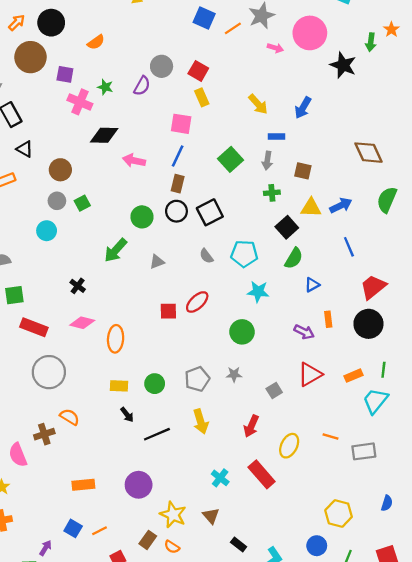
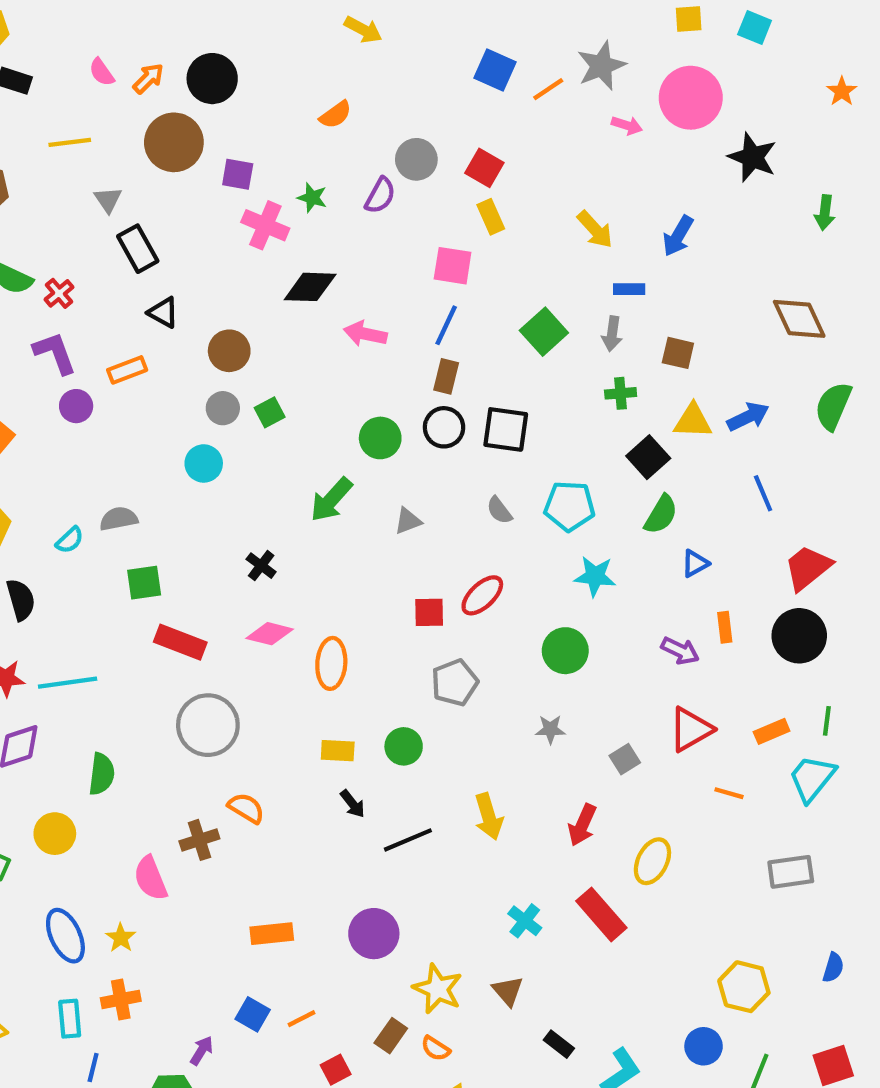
orange semicircle: (96, 42) -> (336, 115), moved
green arrow: (371, 42) -> (825, 213), moved
black square: (210, 212) -> (506, 429), turned 35
gray pentagon: (197, 379) -> (455, 683), moved
orange line: (331, 436) -> (729, 793), moved

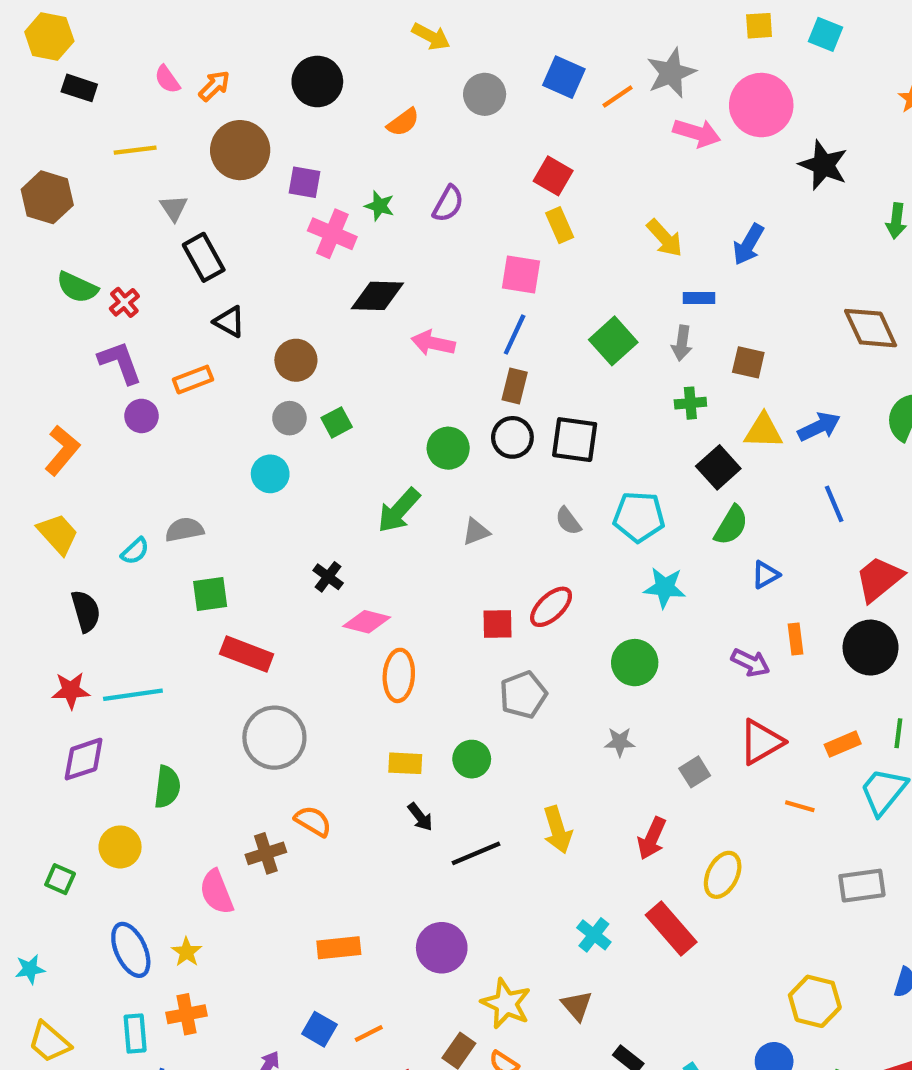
black circle: (212, 79) -> (317, 81), moved
pink arrow: (627, 125) -> (697, 133), size x1.5
gray circle: (416, 159) -> (485, 94), moved
pink diamond: (270, 634) -> (367, 622), moved

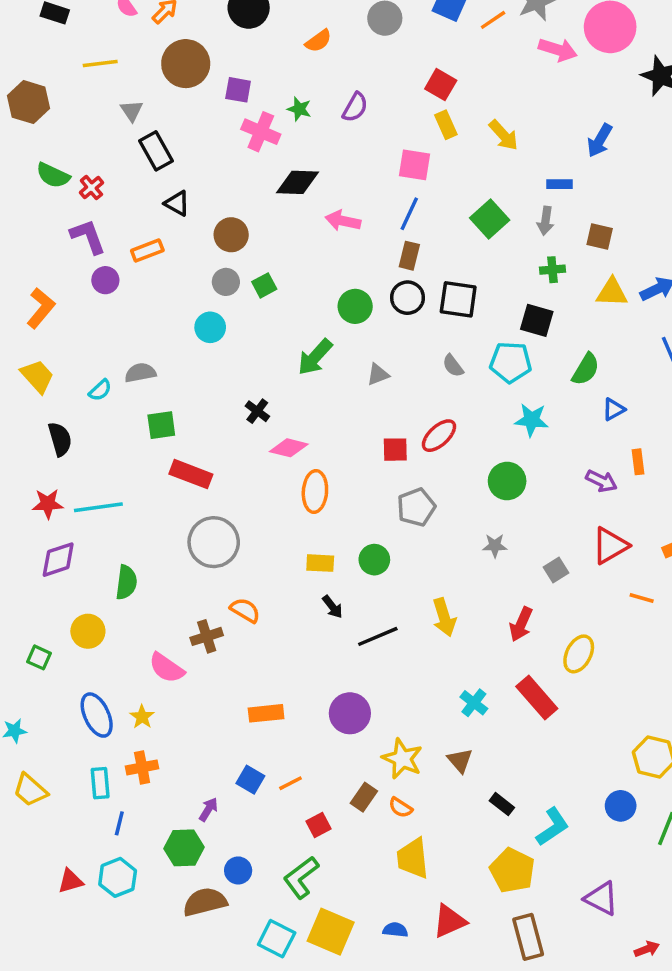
yellow arrow: (665, 238) -> (504, 135), moved
black square: (718, 467) -> (537, 320), moved, turned -32
pink semicircle: (217, 892) -> (167, 668), turned -33

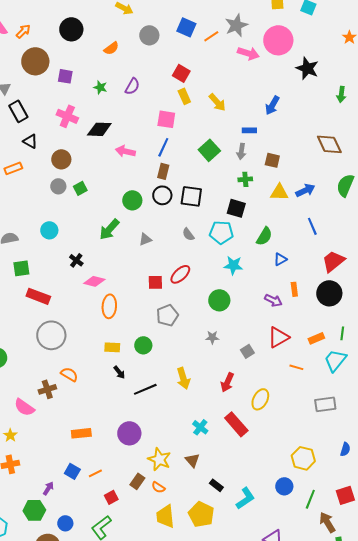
pink cross: (261, 132) -> (67, 116), moved
cyan circle: (210, 327) -> (49, 230), moved
yellow pentagon: (512, 870) -> (201, 514), moved

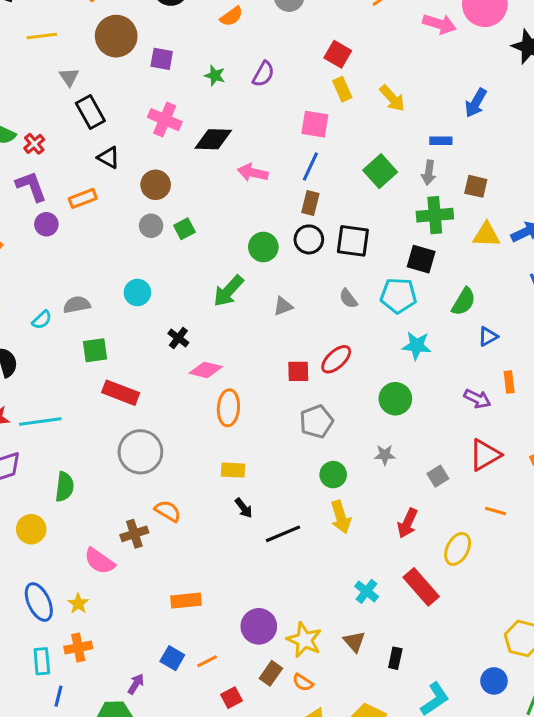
green cross: (245, 179) -> (435, 215), size x1.6
green circle: (143, 345) -> (333, 475), moved
orange line: (296, 367) -> (495, 511), moved
purple circle: (129, 433) -> (259, 626), moved
black rectangle: (216, 485) -> (395, 658), moved, turned 64

